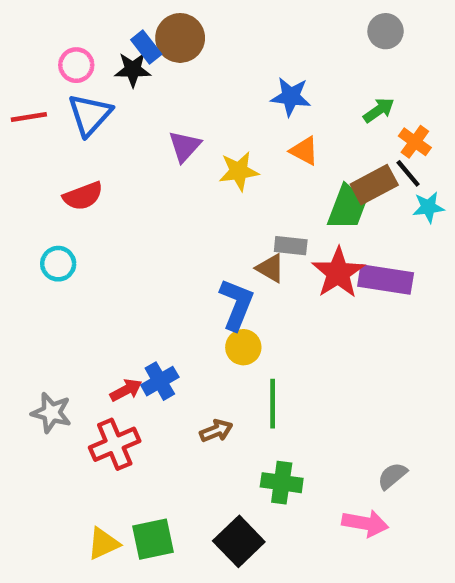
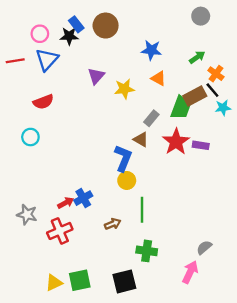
brown circle: (180, 38) -> (106, 26), moved
gray rectangle: (291, 246) -> (151, 118), moved, turned -56
purple rectangle: (386, 279) -> (201, 145), size x0.6
pink arrow: (365, 523) -> (190, 272), turned -75
black square: (239, 541) -> (124, 281), turned 30

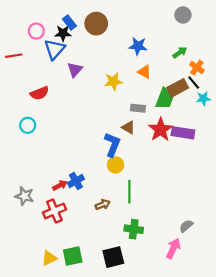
blue triangle: (47, 60) -> (54, 49), moved
purple triangle: (96, 76) -> (75, 70), moved
gray rectangle: (151, 118) -> (138, 108), turned 56
purple rectangle: (201, 145) -> (183, 133), size x1.5

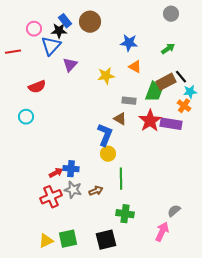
orange cross: (197, 67) -> (184, 106), moved
blue cross: (76, 181) -> (71, 169), turned 35
gray star: (24, 196) -> (73, 190), moved

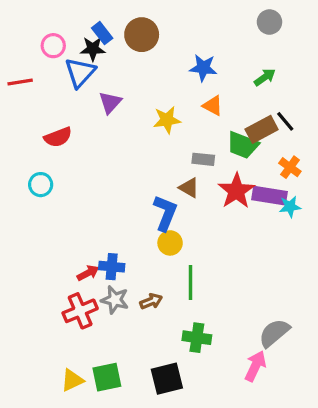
green trapezoid: (154, 92) -> (243, 145), turned 90
cyan star: (190, 92) -> (290, 207), moved
gray semicircle: (174, 211) -> (274, 333), size x1.5

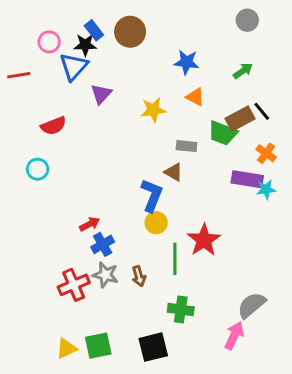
red star: (236, 191) -> (204, 240), moved
blue cross: (112, 267) -> (103, 244), turned -35
red arrow: (88, 273) -> (90, 224), moved
brown arrow: (151, 301) -> (139, 276), turned 96

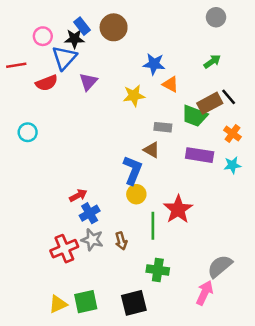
blue star: (186, 62) -> (154, 64), moved
red semicircle: (53, 126) -> (47, 83), moved
cyan circle: (38, 169) -> (28, 132), moved
purple rectangle: (247, 179) -> (200, 155), moved

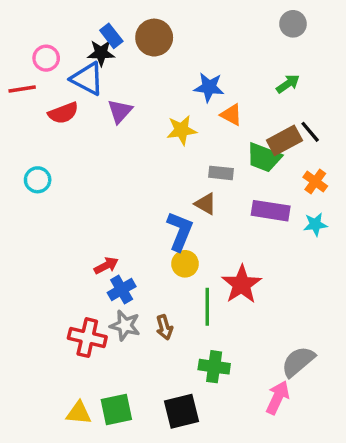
pink circle: (43, 36) -> (46, 58), moved
blue triangle: (64, 58) -> (87, 79), turned -44
red cross: (64, 249) -> (87, 338), turned 36
yellow triangle: (58, 304) -> (79, 413), turned 30

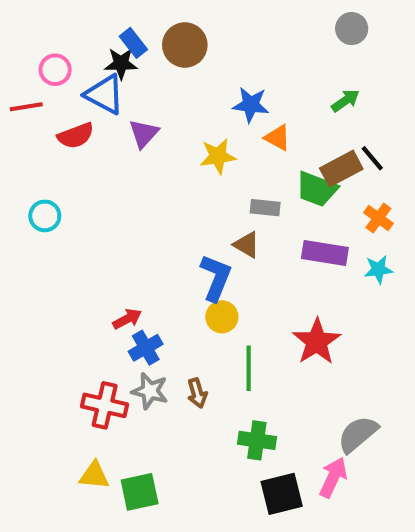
red star: (242, 284) -> (317, 342), moved
black square: (182, 411) -> (282, 494), moved
yellow triangle: (79, 413) -> (94, 475), moved

